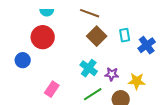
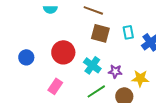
brown square: (97, 36) -> (100, 33), turned -30
red circle: (43, 37) -> (63, 52), moved

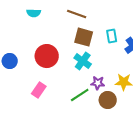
cyan cross: (92, 65) -> (83, 61), moved
purple star: (115, 71) -> (98, 83), moved

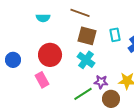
cyan semicircle: (34, 13) -> (43, 18), moved
pink rectangle: (39, 90) -> (42, 80), moved, turned -63

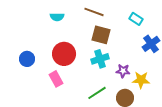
cyan rectangle: (115, 35) -> (136, 19), moved, turned -48
cyan cross: (86, 60) -> (100, 59), turned 36
purple star: (101, 82) -> (123, 71), moved

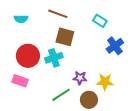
cyan cross: (100, 59) -> (54, 58), moved
purple star: (123, 71) -> (80, 78), moved
pink rectangle: (56, 79) -> (20, 81), turned -42

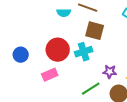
cyan semicircle: (21, 19) -> (64, 13), moved
pink rectangle: (20, 81) -> (50, 75), turned -42

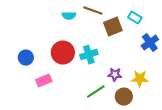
brown square: (95, 31) -> (113, 27), moved, turned -36
pink rectangle: (50, 75) -> (44, 81), moved

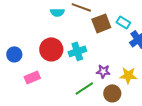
cyan rectangle: (135, 18) -> (123, 22), moved

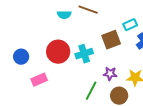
cyan rectangle: (123, 22) -> (130, 25), turned -56
brown square: (101, 23) -> (111, 40), moved
green line: (84, 88) -> (91, 91), turned -30

